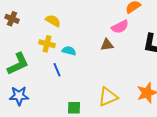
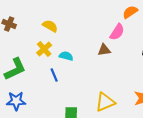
pink semicircle: (120, 27) -> (117, 32), turned -30
yellow cross: (47, 44) -> (44, 49), turned 35

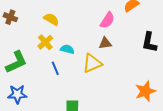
pink semicircle: (117, 32) -> (107, 20), moved
yellow triangle: (105, 102) -> (92, 63), moved

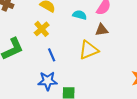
cyan semicircle: (67, 49) -> (80, 15), moved
blue star: (17, 94) -> (48, 81), moved

